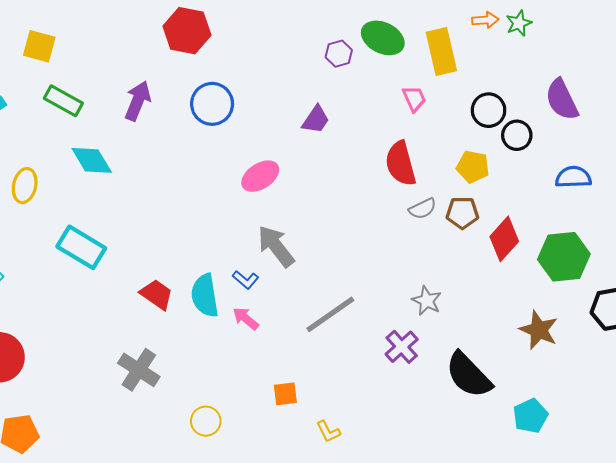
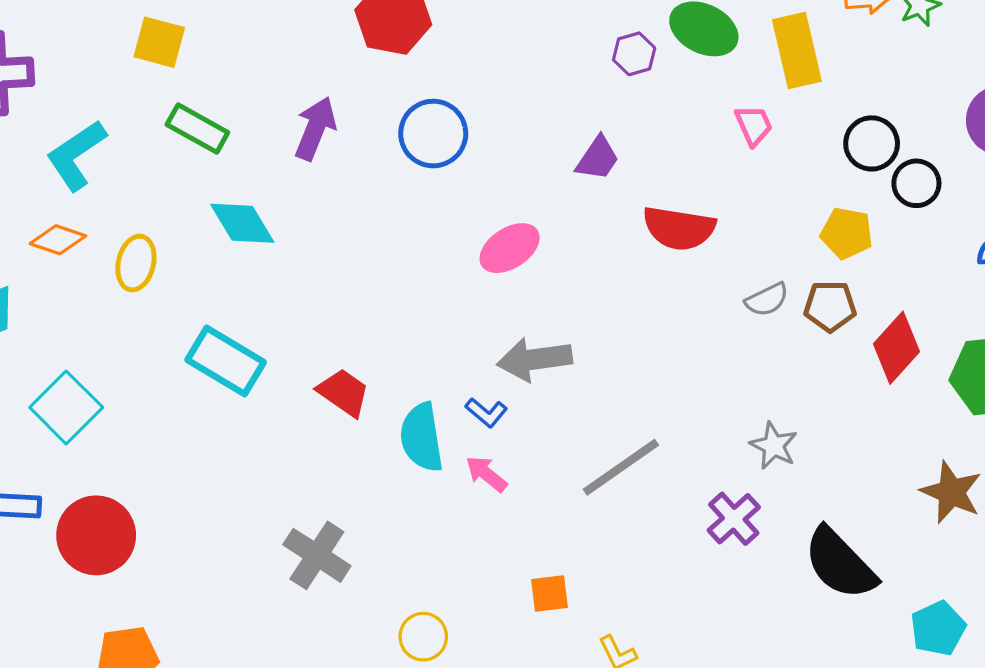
red semicircle: (401, 164) -> (679, 228), moved, turned -66
gray arrow: (276, 246) -> (534, 359), turned -60
red trapezoid: (157, 294) -> (344, 393), moved

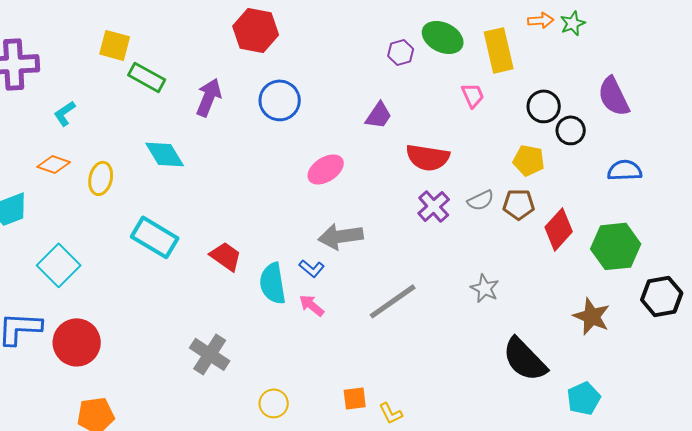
green rectangle: (197, 129) -> (147, 77), moved
cyan L-shape: (76, 155) -> (65, 113), size x0.6
purple cross: (734, 519) -> (434, 206), moved
orange square: (549, 593) -> (355, 398), moved

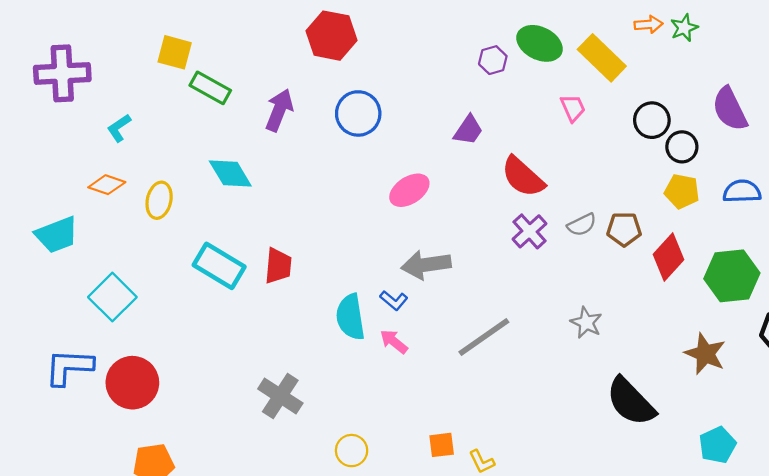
yellow rectangle: (499, 50) -> (602, 58), turned -33
red semicircle: (428, 157) -> (523, 177), turned 33
yellow pentagon: (529, 160) -> (682, 191), moved
red trapezoid: (226, 256) -> (278, 266), moved, turned 60
cyan pentagon: (584, 398) -> (717, 445), moved

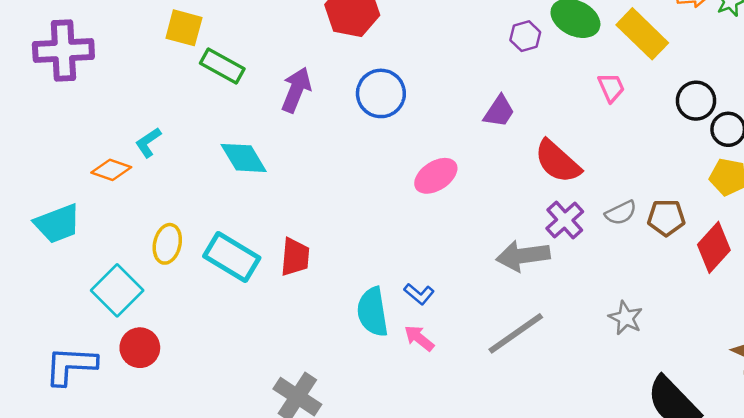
cyan L-shape: (119, 128) -> (148, 142), moved
yellow ellipse: (159, 200) -> (167, 244), moved
gray arrow: (426, 265) -> (523, 256), moved
red circle: (132, 383) -> (140, 348), moved, size x0.7

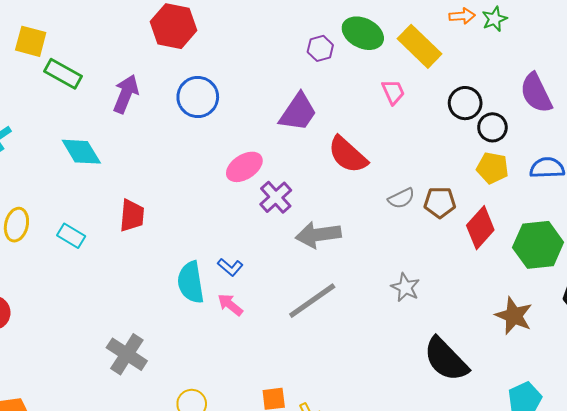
purple trapezoid: (499, 111) -> (298, 112), size x1.4
purple cross: (565, 220) -> (276, 197), moved
cyan rectangle: (232, 257) -> (71, 236), size x0.6
red trapezoid: (295, 257) -> (132, 215), moved

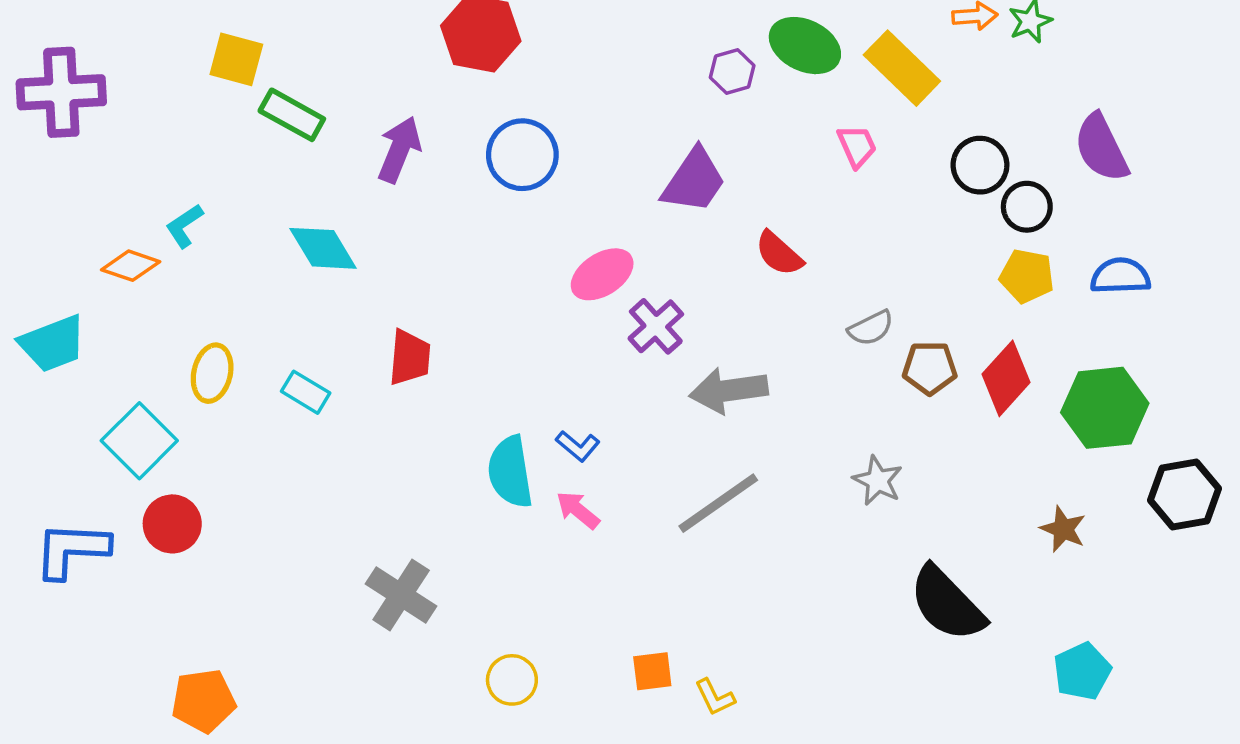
red semicircle: (348, 155) -> (779, 254), size x0.7
brown pentagon: (440, 202) -> (930, 368), moved
brown star: (514, 316) -> (1063, 529), size x0.7

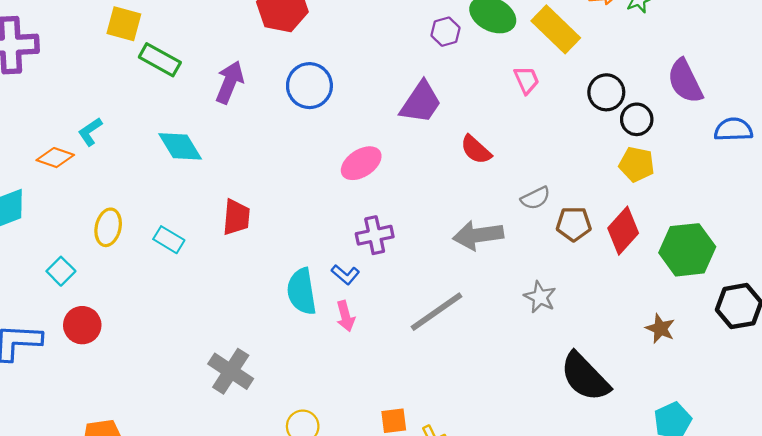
blue semicircle: (1120, 276) -> (733, 129), moved
purple cross: (656, 326) -> (375, 235), moved, turned 30
gray arrow: (729, 390) -> (478, 235), moved
cyan square: (139, 441) -> (61, 271), size x0.6
pink arrow: (578, 510) -> (345, 316), turned -144

